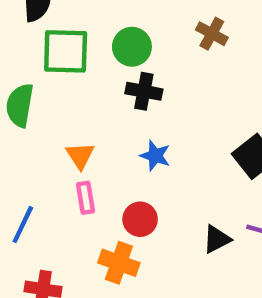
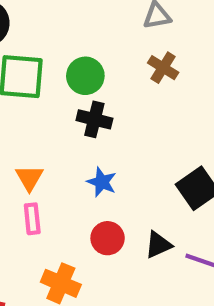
red circle: (140, 219) -> (108, 238), moved
black triangle: (217, 239) -> (158, 245), moved

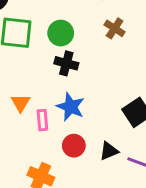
blue star: (102, 182) -> (71, 107), size x1.4
pink rectangle: (32, 219) -> (42, 120), moved

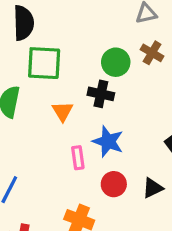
green circle: (61, 33) -> (116, 62), moved
orange triangle: (21, 103) -> (63, 111), moved

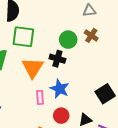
orange triangle: (63, 111) -> (33, 68), size x1.6

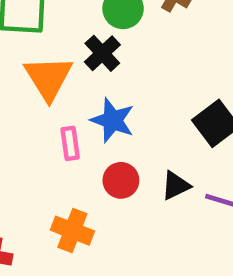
black cross: (57, 59) -> (102, 53), turned 35

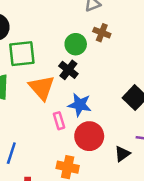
red circle: (121, 180) -> (89, 136), size x1.5
black triangle: (176, 186) -> (122, 154), moved

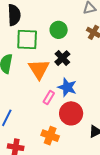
green circle: (76, 44) -> (59, 30), moved
pink rectangle: (59, 121) -> (49, 98), turned 40

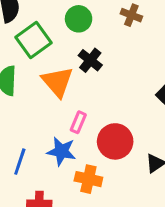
green square: (27, 40) -> (34, 40), turned -30
blue star: (67, 87) -> (61, 151), moved

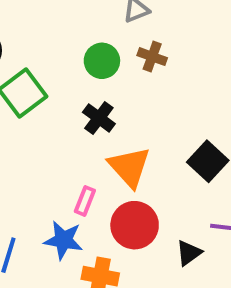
green circle: (79, 19) -> (102, 61), moved
orange triangle: (57, 82) -> (129, 167), moved

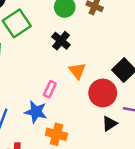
orange triangle: (129, 167) -> (77, 71), size x0.7
red circle: (135, 225) -> (103, 93), moved

